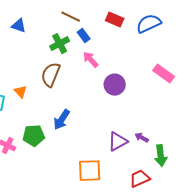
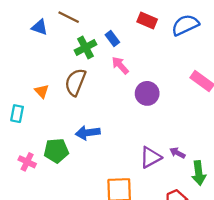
brown line: (71, 17) -> (69, 17), moved
orange triangle: (21, 92) -> (42, 91), moved
blue arrow: (62, 120) -> (88, 133), turned 50

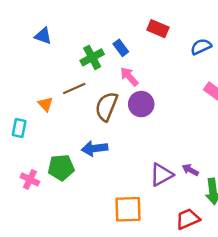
brown line: (69, 17) -> (74, 89), moved, turned -50
blue semicircle: (185, 25) -> (201, 47), moved, size x0.7
brown semicircle: (75, 82) -> (106, 106), moved
purple circle: (147, 93) -> (141, 104), moved

